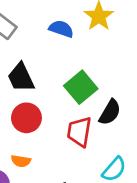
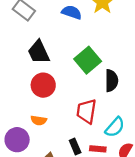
black semicircle: (110, 112) -> (111, 81), turned -30
red trapezoid: (79, 132) -> (86, 111), moved

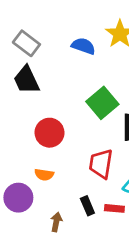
black trapezoid: (39, 52) -> (26, 80), moved

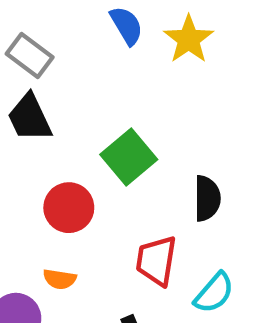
blue semicircle: (83, 46) -> (126, 26), moved, turned 40
green square: (102, 103) -> (129, 157), moved

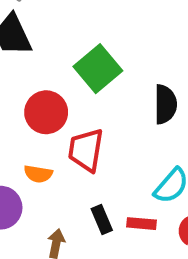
red trapezoid: (156, 261) -> (86, 150), moved

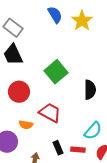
red circle: (46, 112) -> (19, 92), moved
red trapezoid: (86, 150) -> (50, 113), turned 110

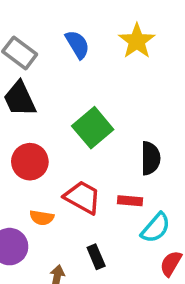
blue semicircle: (55, 15) -> (77, 44), moved
red rectangle: (78, 150) -> (130, 201), moved

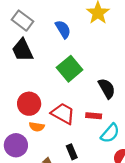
blue semicircle: (77, 44) -> (63, 29), moved
black semicircle: (150, 158) -> (107, 88), turned -30
red circle: (30, 162) -> (29, 104), moved

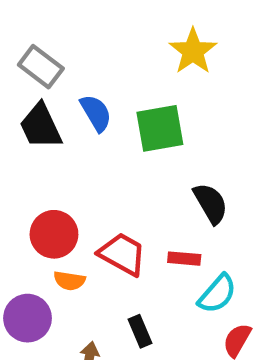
blue semicircle: (63, 29) -> (96, 113), moved
green square: (70, 69) -> (160, 128), moved, turned 30

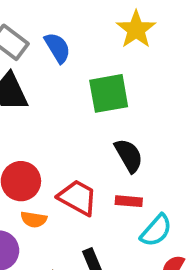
blue semicircle: (96, 113) -> (57, 48), moved
black semicircle: (211, 203) -> (129, 156), moved

